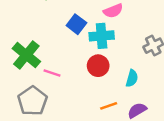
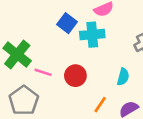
red circle: (98, 66) -> (75, 76), moved
orange line: (109, 106) -> (100, 105), turned -36

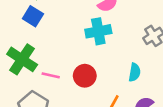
blue square: (67, 23) -> (33, 16), moved

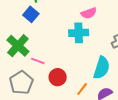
cyan semicircle: (135, 72) -> (102, 68), size x1.6
red circle: (85, 76) -> (58, 77), moved

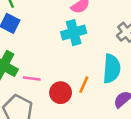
orange line: (82, 89) -> (84, 85), moved

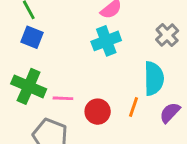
orange line: (84, 85) -> (134, 107), moved

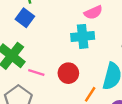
red circle: (98, 112) -> (68, 73), moved

